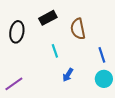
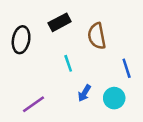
cyan circle: (104, 79) -> (114, 98), moved
purple line: (14, 84) -> (33, 104), moved

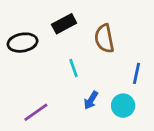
black ellipse: (21, 40) -> (23, 43), turned 70
blue line: (127, 68) -> (136, 73), turned 30

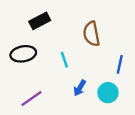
black rectangle: (64, 24) -> (40, 21), moved
black ellipse: (23, 43) -> (23, 54), moved

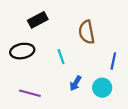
purple line: (31, 99) -> (30, 93), turned 50

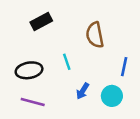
black ellipse: (22, 51) -> (29, 70), moved

